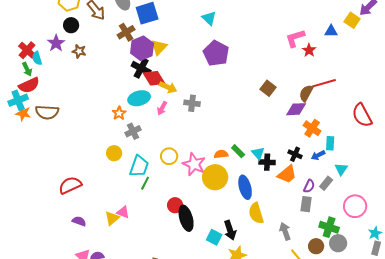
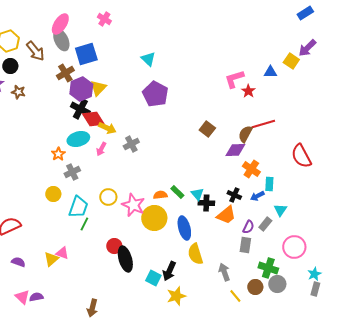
gray cross: (192, 103) -> (131, 144), turned -35
black arrow: (230, 230) -> (169, 271), turned 42

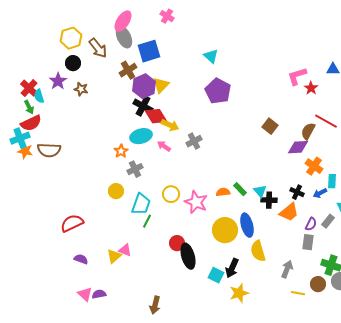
red line: (263, 124) -> (326, 121), turned 45
pink arrow: (101, 149) -> (164, 146), turned 96
yellow circle: (154, 218) -> (225, 230), moved
gray arrow: (224, 272) -> (287, 269), turned 42
yellow line: (235, 296) -> (298, 293), turned -40

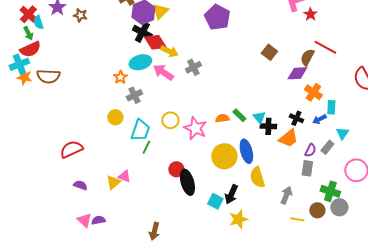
pink arrow: (164, 146) -> (163, 72), size x1.5

